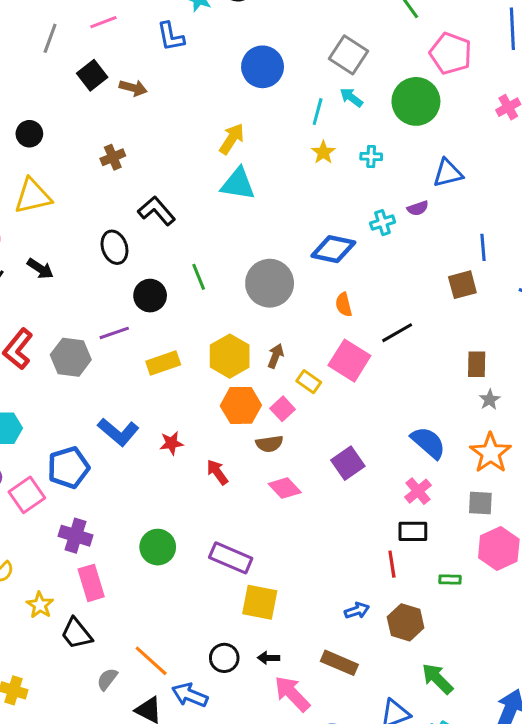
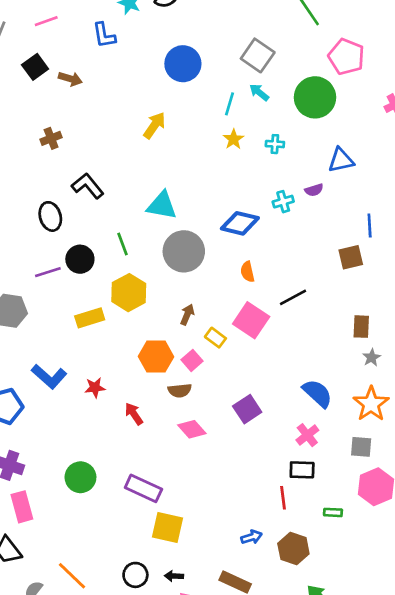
cyan triangle: (238, 184) -> (162, 205), moved
purple line: (114, 333) -> (48, 272), moved
yellow hexagon: (230, 356) -> (129, 293), moved

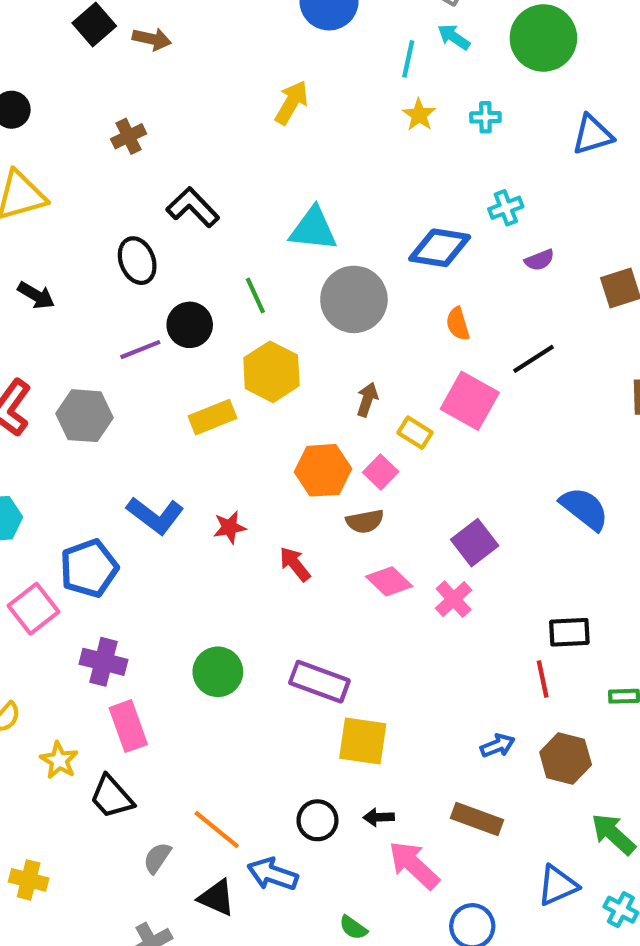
purple semicircle: (314, 190) -> (539, 260), moved
pink cross: (307, 435) -> (454, 599), moved

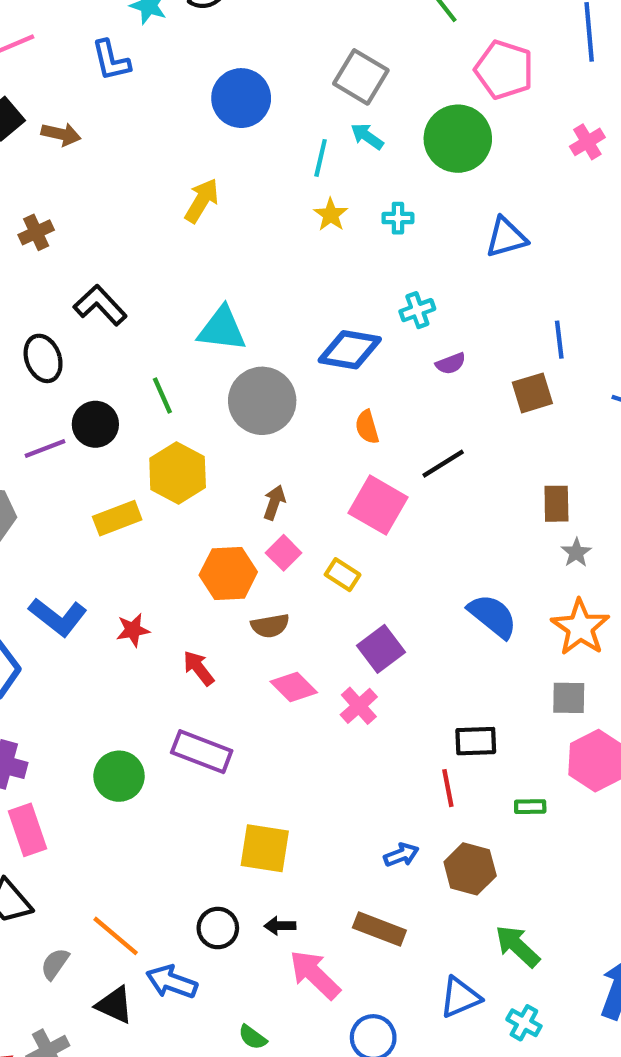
yellow rectangle: (415, 433) -> (343, 575), moved
pink square: (381, 472) -> (284, 553), moved
purple rectangle: (319, 682) -> (202, 752), moved

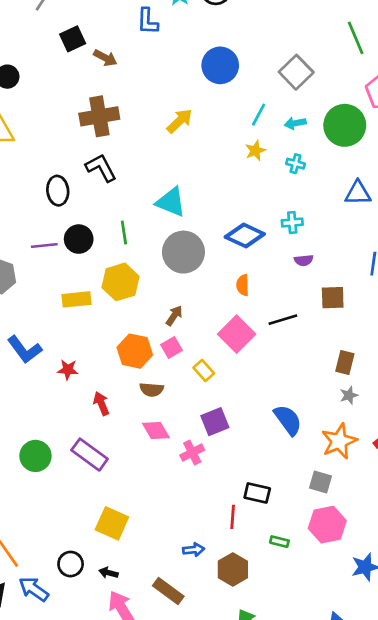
cyan arrow: (367, 136) -> (295, 123), moved, turned -60
brown cross: (36, 232) -> (99, 116), moved, size x1.8
brown square: (532, 393) -> (333, 298), moved

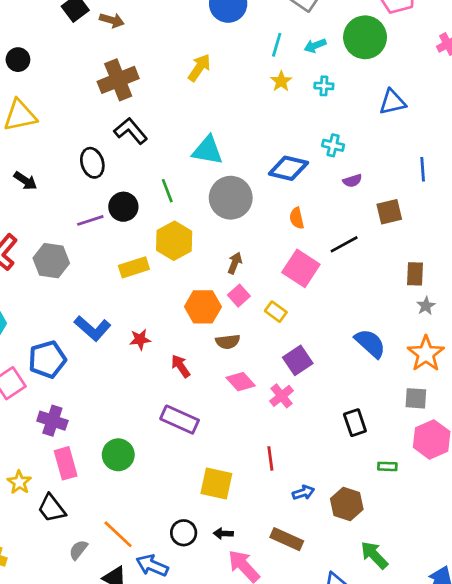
cyan cross: (292, 223) -> (333, 145), turned 30
green circle: (35, 456) -> (118, 455), moved
black rectangle: (257, 493) -> (355, 423), turned 70
red line: (233, 517) -> (270, 458), moved

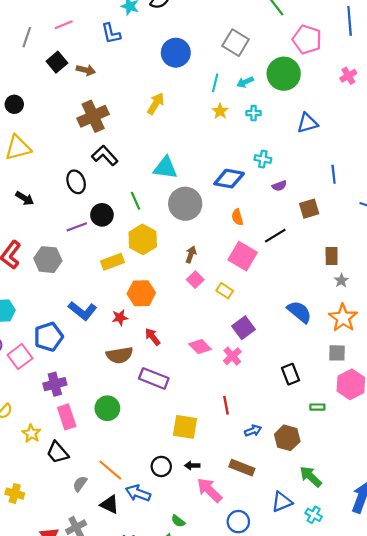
orange hexagon: (203, 307) -> (141, 293), moved
brown semicircle: (228, 342) -> (120, 355), moved, size x1.4
purple cross: (52, 421) -> (55, 384), turned -30

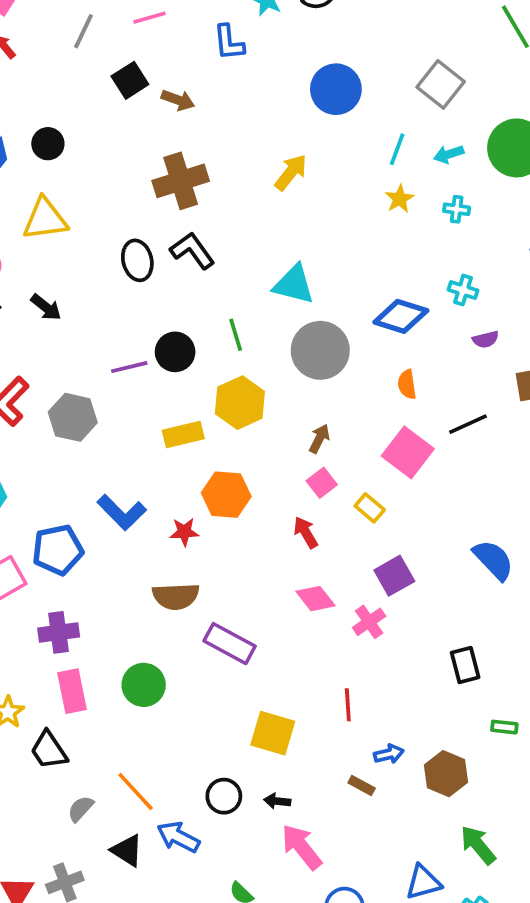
black ellipse: (76, 182) -> (137, 260), moved
red arrow: (153, 337) -> (306, 532), moved
brown rectangle: (242, 468) -> (362, 786), moved, size x0.6

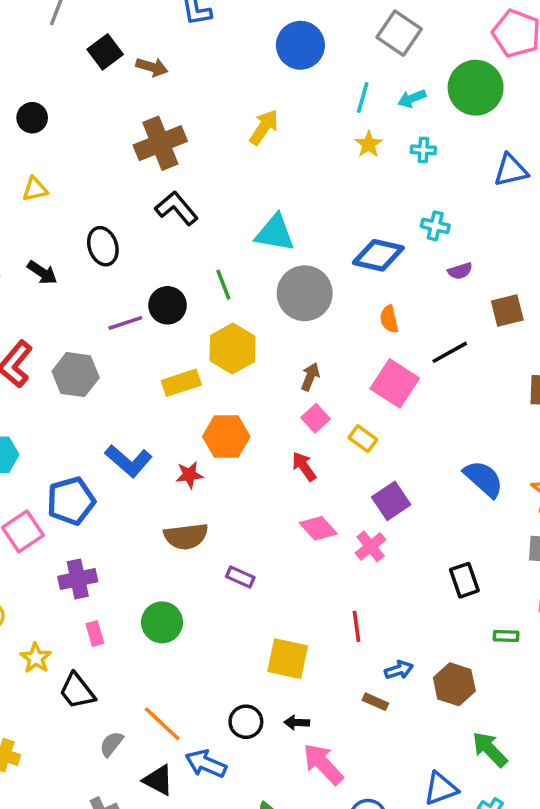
yellow triangle: (45, 219) -> (35, 189), size x0.6
black ellipse: (137, 260) -> (103, 246), moved
purple rectangle: (230, 644) -> (240, 577), size x0.6
pink rectangle: (72, 691) -> (95, 634), size x0.6

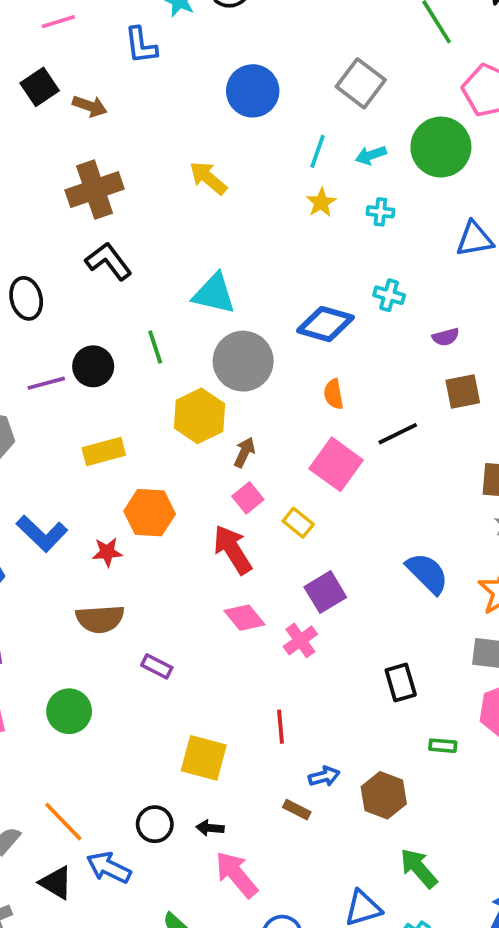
yellow arrow: (264, 127) -> (208, 178), turned -87
purple semicircle: (460, 271) -> (446, 337), moved
yellow hexagon: (233, 349) -> (199, 416), moved
red arrow: (304, 467) -> (233, 550), size x1.5

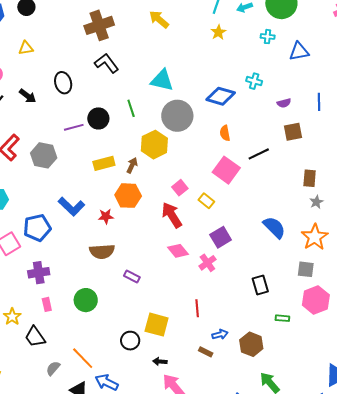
cyan cross: (380, 212) -> (268, 37), moved
brown arrow: (244, 452) -> (132, 165), moved
black circle: (155, 824) -> (130, 341), moved

